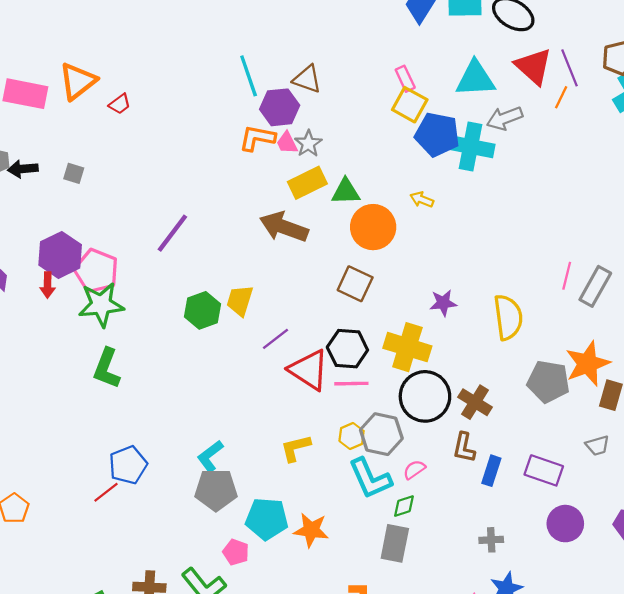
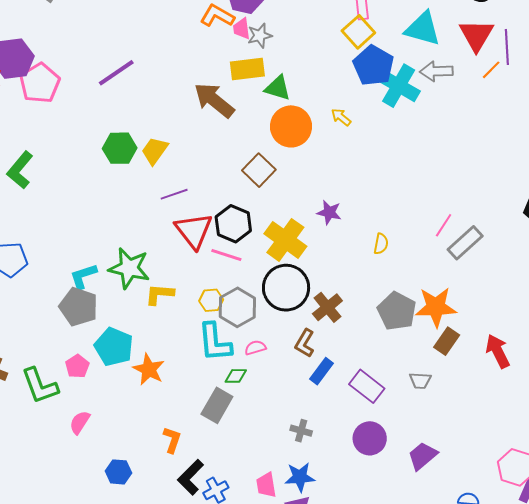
green star: (101, 305) -> (129, 268), moved
yellow semicircle: (508, 317) -> (381, 244), size x0.5

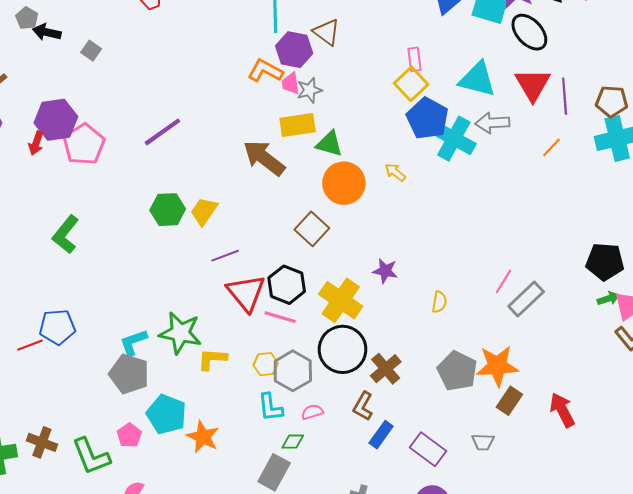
orange line: (491, 70) -> (551, 147), moved
cyan L-shape: (215, 342) -> (270, 407), size x0.7

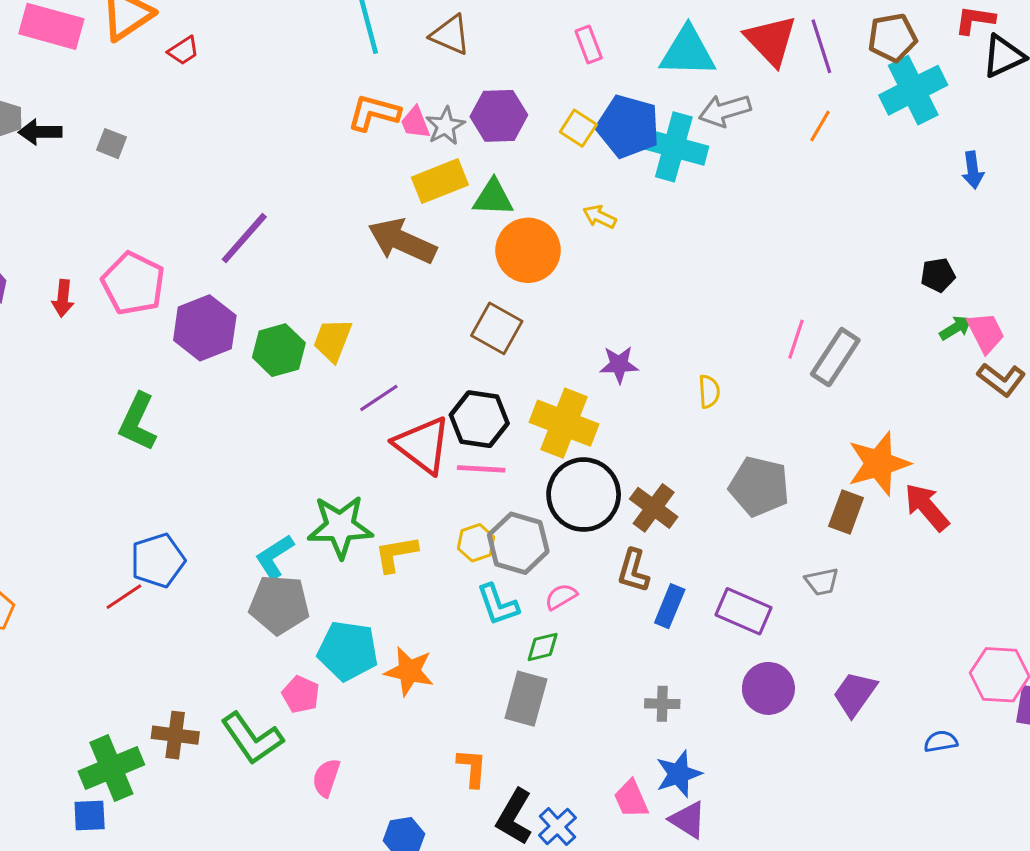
purple hexagon: (294, 50) -> (499, 116), moved
yellow square: (411, 84) -> (578, 128), moved, size x0.7
purple hexagon: (56, 120) -> (205, 328), moved
black pentagon: (605, 262) -> (938, 275), size x0.6
orange star: (497, 366) -> (879, 464), moved

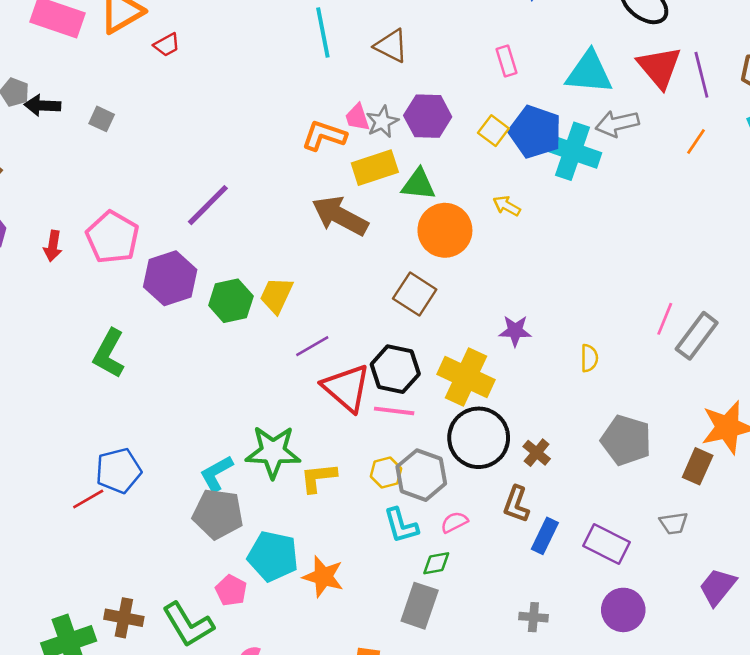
orange L-shape: (374, 113) -> (324, 136), moved
brown cross: (654, 508) -> (537, 453), size x0.7
purple trapezoid: (855, 694) -> (718, 587), moved

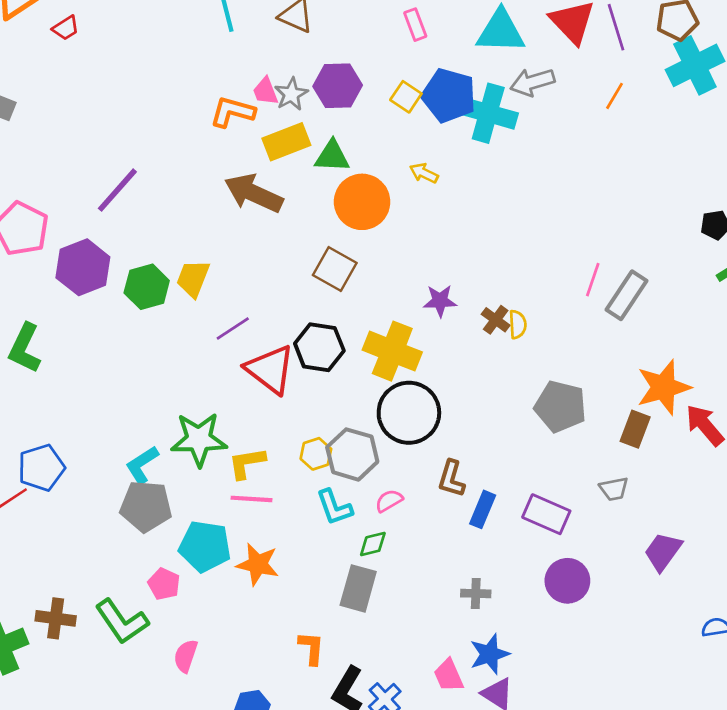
pink line: (394, 411) -> (252, 499), moved
brown cross: (537, 453) -> (496, 320), moved

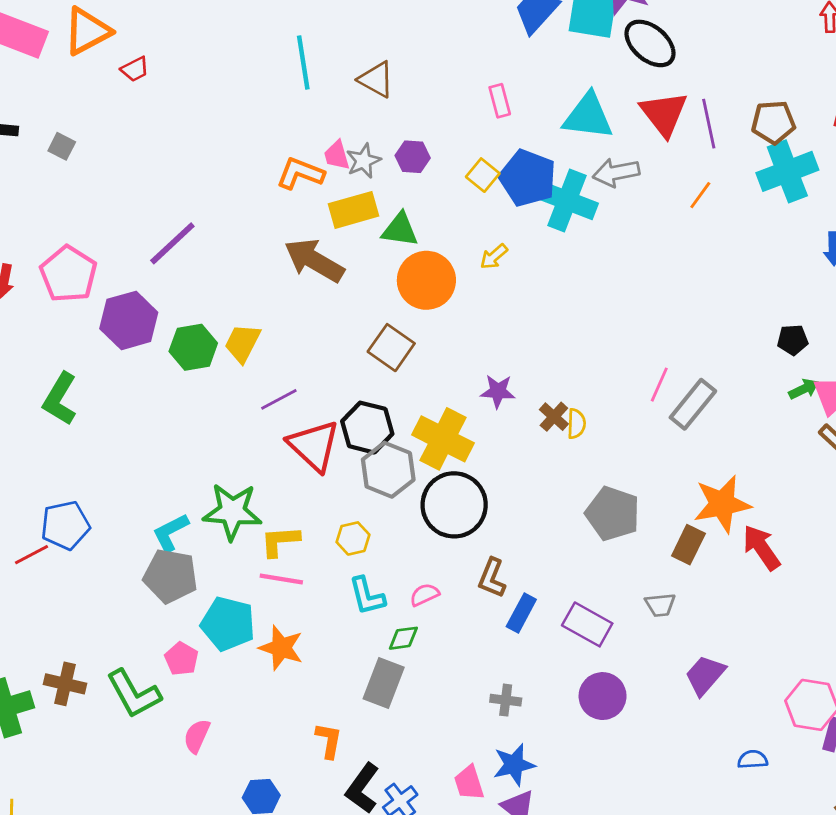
purple hexagon: (338, 86) -> (413, 157), size x0.7
yellow arrow: (424, 173) -> (494, 257), turned -72
gray hexagon: (352, 454) -> (388, 470), moved

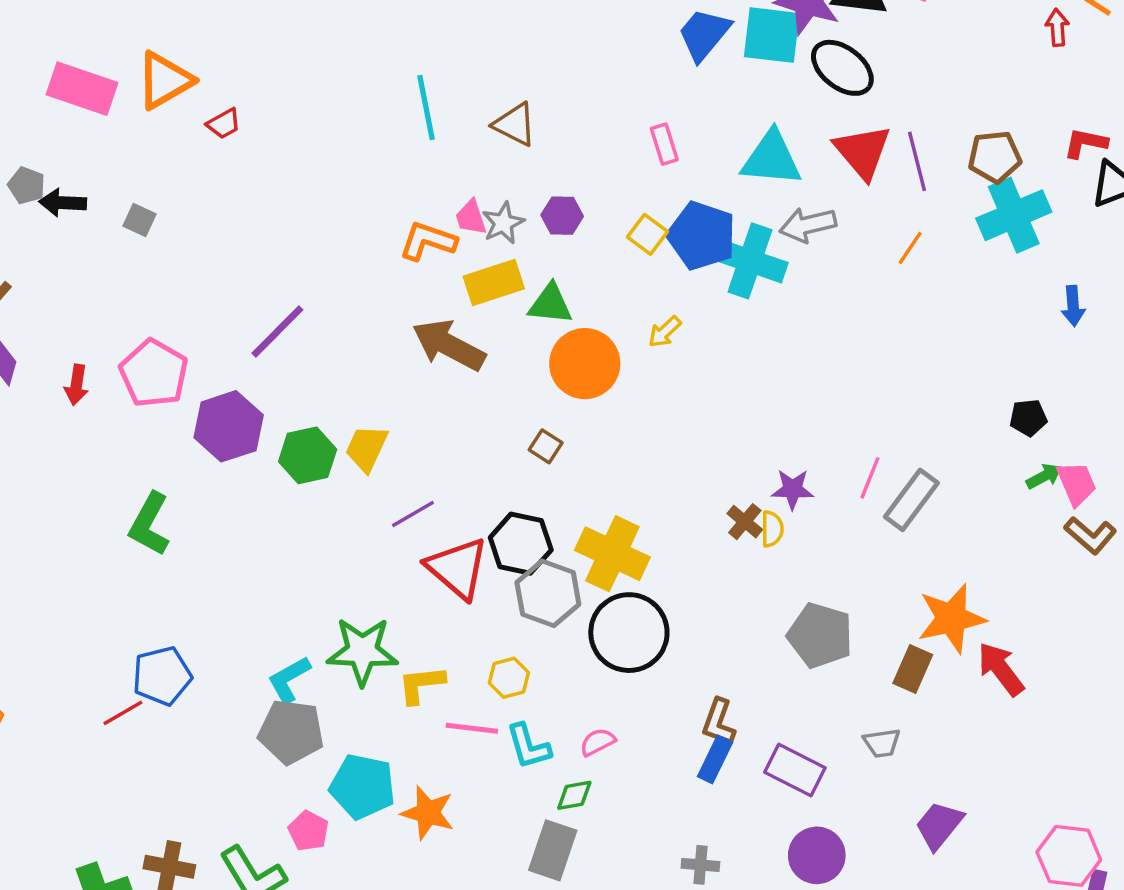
brown square: (391, 348) -> (546, 446), size x0.6
purple star: (498, 391) -> (793, 489), moved
brown L-shape: (492, 578) -> (719, 722), moved
pink line: (281, 579) -> (472, 728), moved

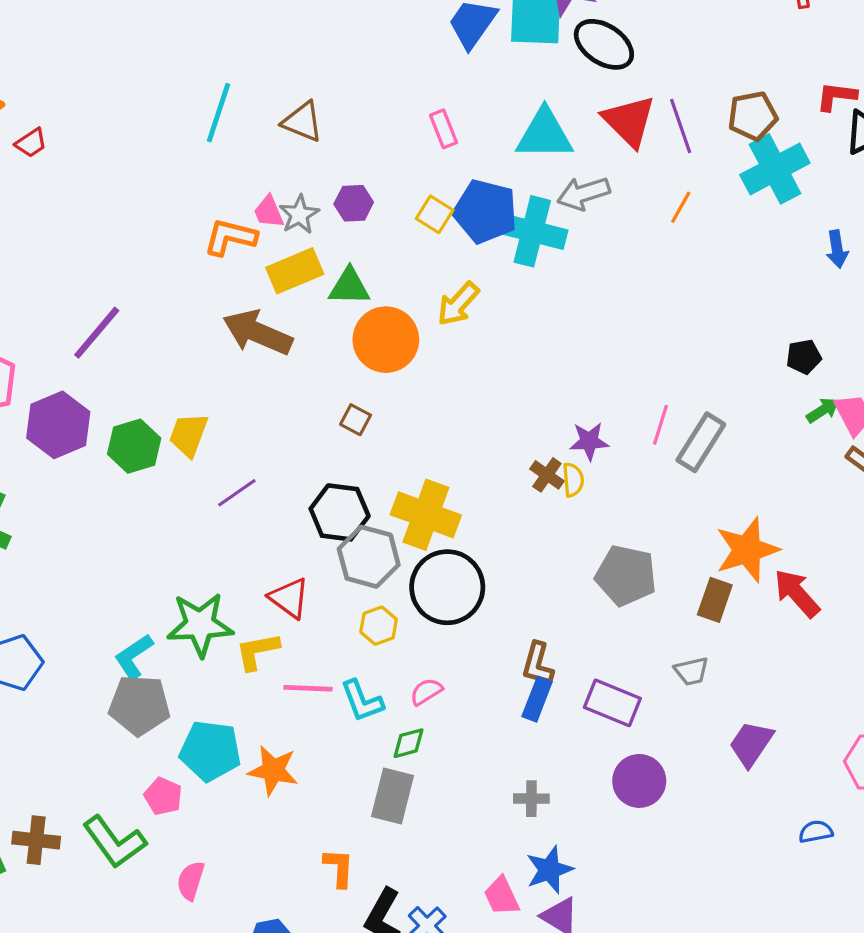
cyan line: (426, 108) -> (219, 113), turned 34
yellow arrow: (665, 332) -> (458, 304), size x1.4
red triangle: (457, 568) -> (289, 598), moved, size x0.7
yellow hexagon: (509, 678) -> (379, 626), moved

